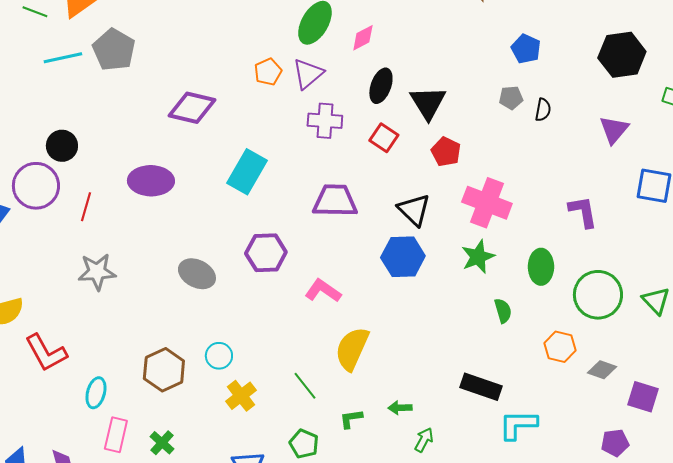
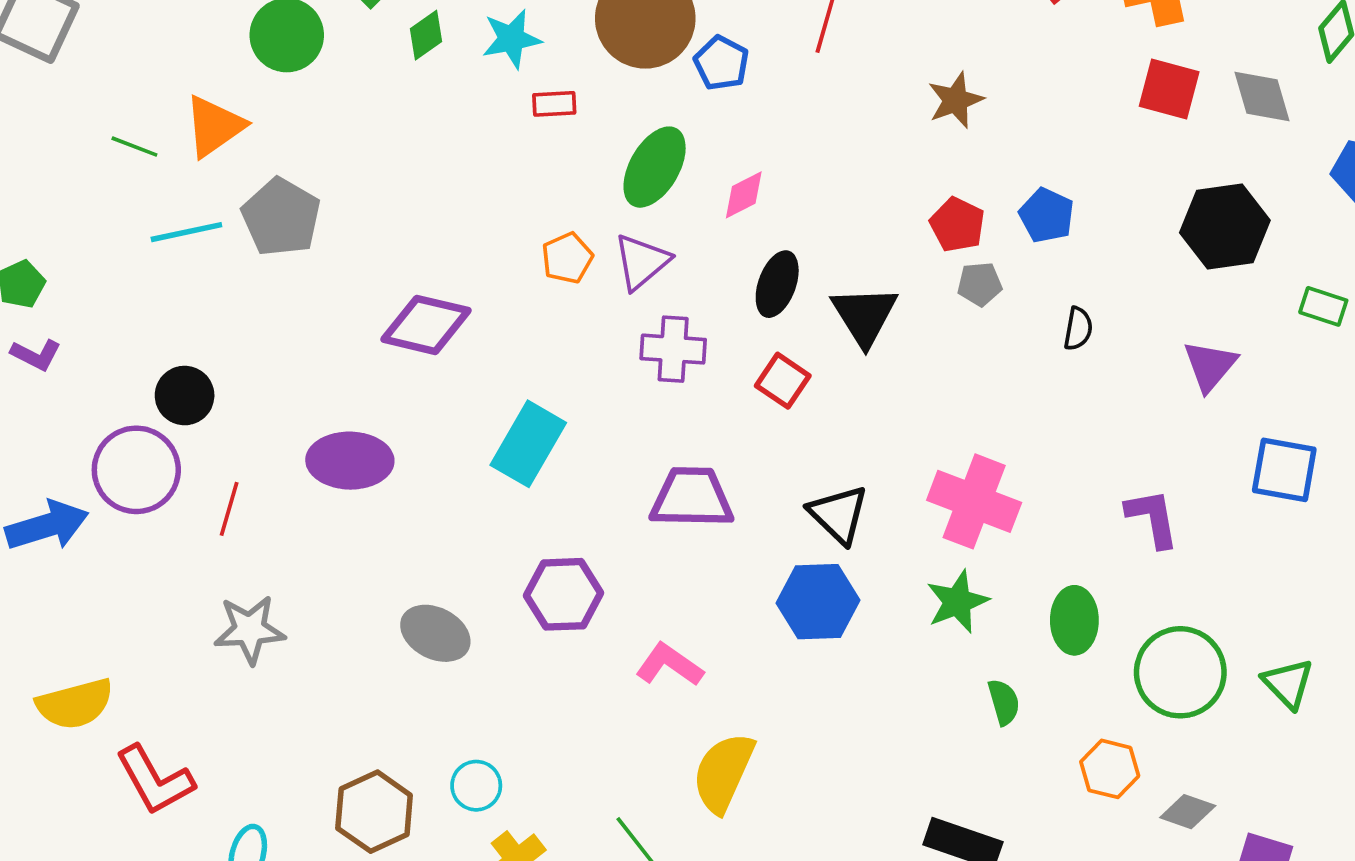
gray pentagon: (511, 98) -> (980, 284), moved
red pentagon: (446, 152) -> (957, 225), moved

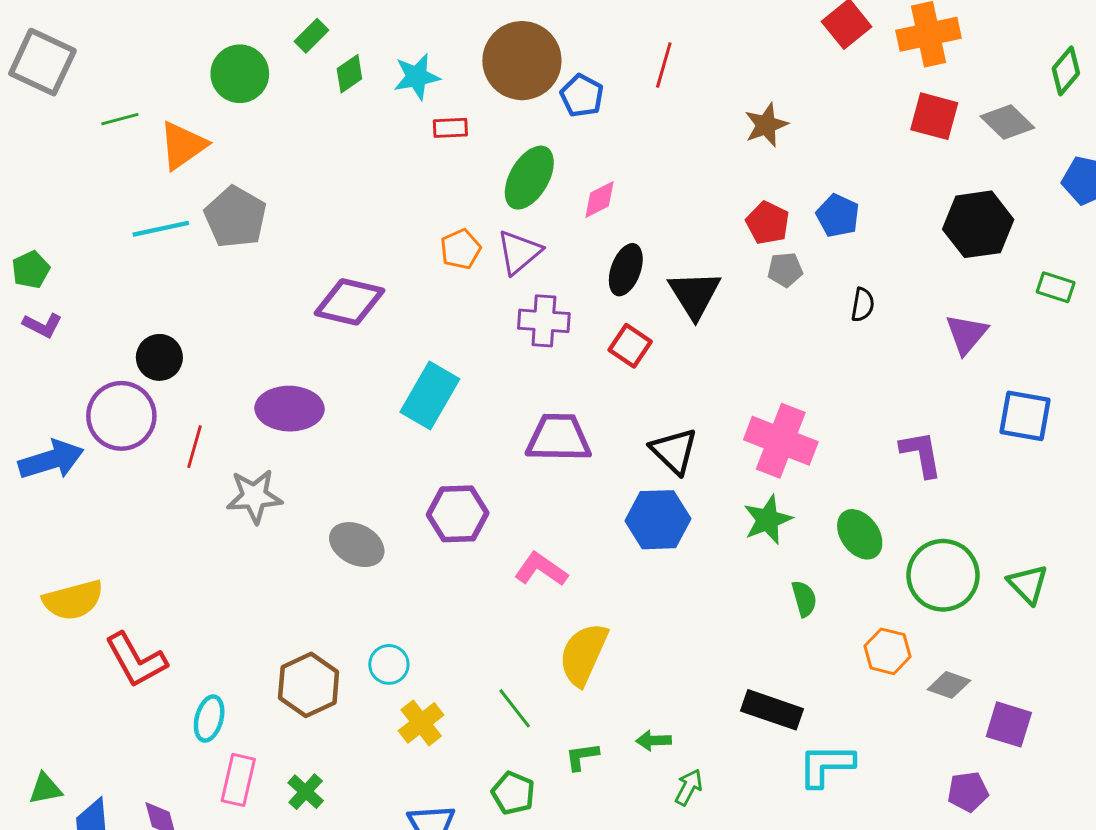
gray diamond: (1262, 96) -> (1007, 122), turned -30
green line: (134, 147) -> (120, 119), moved, turned -36
green ellipse: (1074, 620) -> (860, 534), turned -36
gray star: (250, 630) -> (254, 496), moved

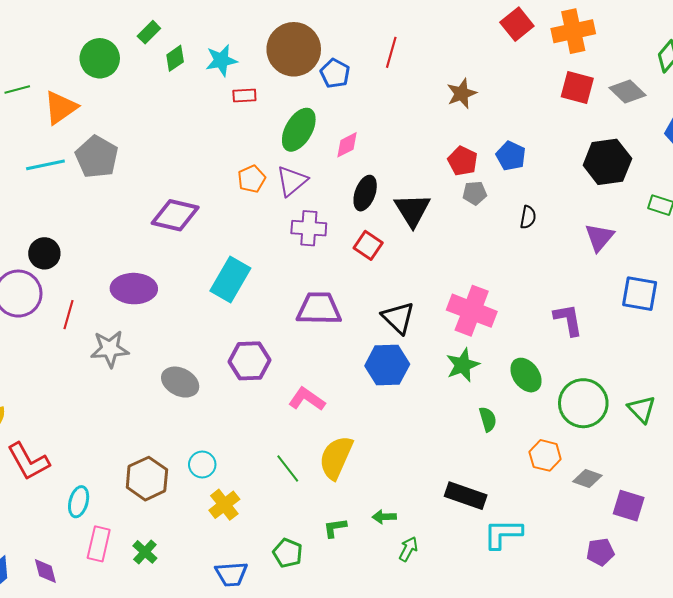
green line: (515, 708) -> (288, 469), moved

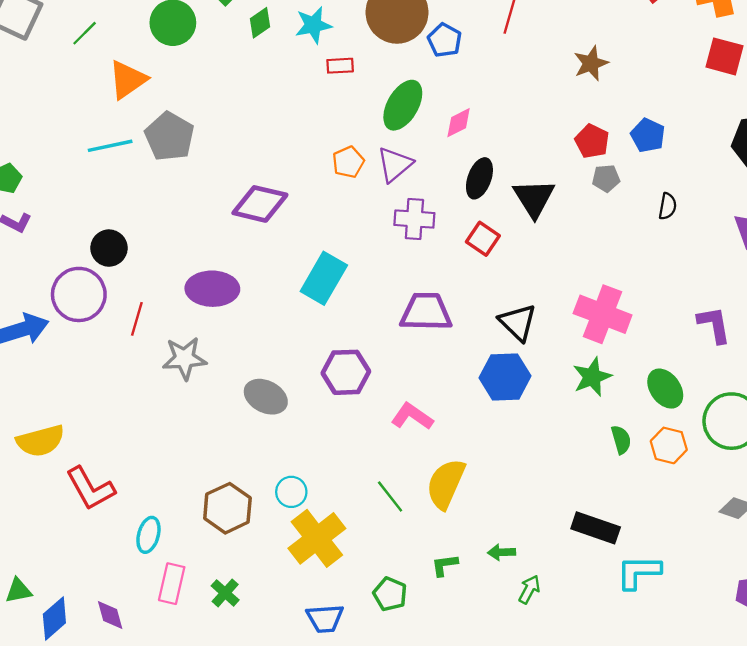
green line: (17, 89) -> (85, 33), moved, turned -30
orange hexagon: (545, 455) -> (669, 445), moved
yellow cross: (224, 505) -> (317, 538), size x1.6

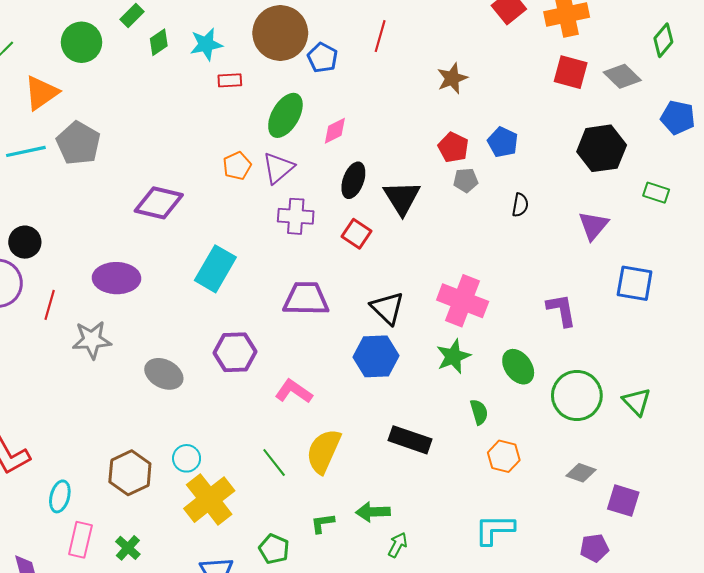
orange hexagon: (669, 445) -> (504, 456), moved
black rectangle: (596, 528) -> (410, 440), moved
green arrow: (502, 552) -> (373, 512), size x1.4

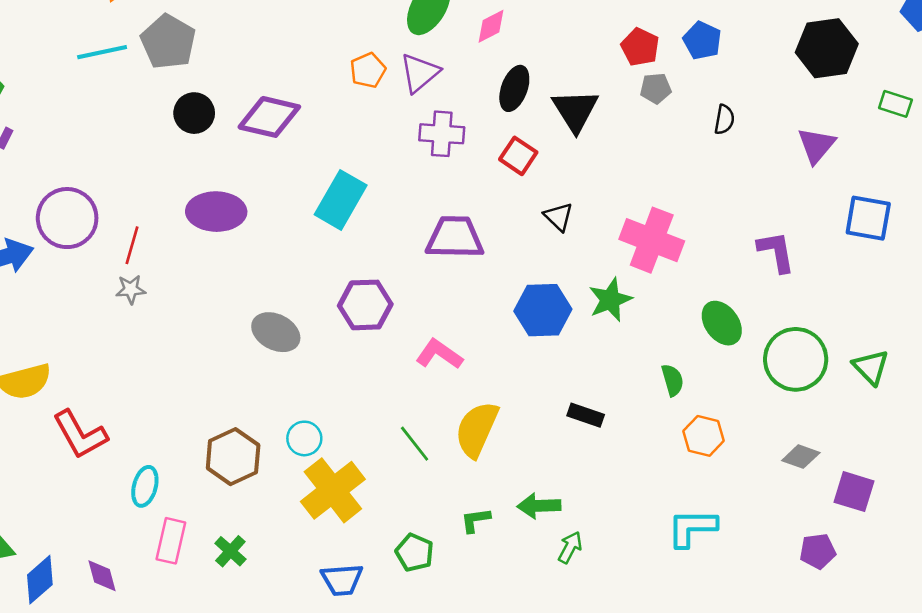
black circle: (25, 242) -> (194, 113), moved
black triangle: (387, 308) -> (558, 217), moved, size x0.7
gray star: (92, 340) -> (131, 289), moved, size x0.6
green star: (453, 356) -> (610, 300), moved
black rectangle: (410, 440) -> (586, 415), size x0.7

